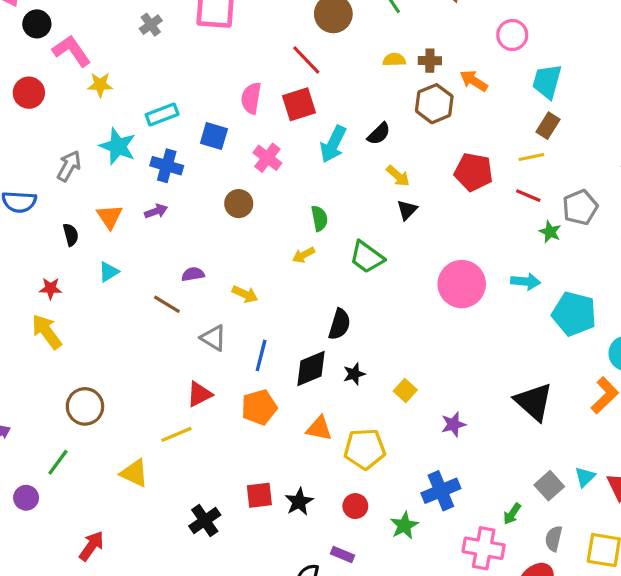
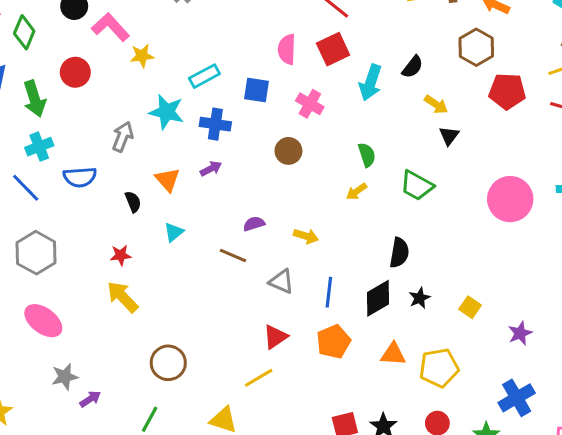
brown hexagon: (434, 104) -> (476, 47), moved

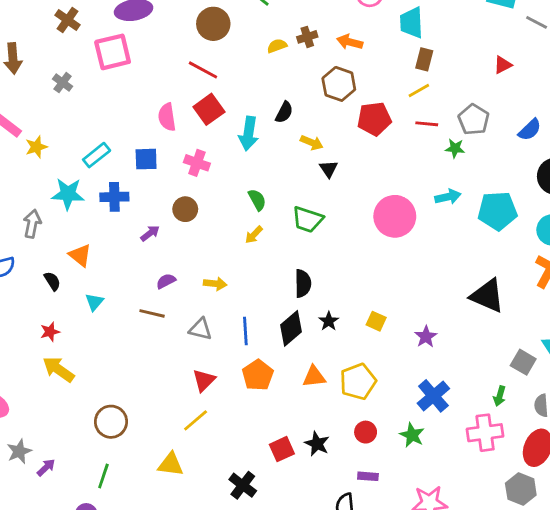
purple arrow: (211, 169) -> (150, 233), moved

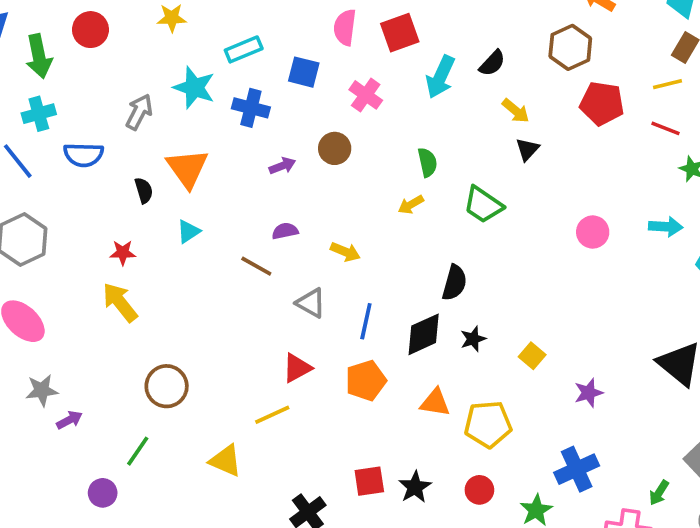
pink circle: (395, 216) -> (593, 232), size x0.6
orange triangle: (80, 255) -> (187, 168), size x1.4

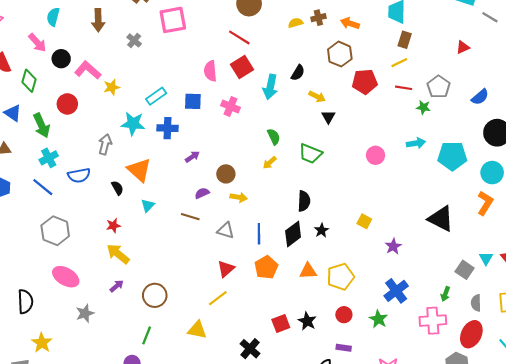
brown circle: (335, 148) -> (226, 174), moved
yellow square: (532, 356) -> (364, 221), moved
purple arrow: (69, 420) -> (117, 286), moved

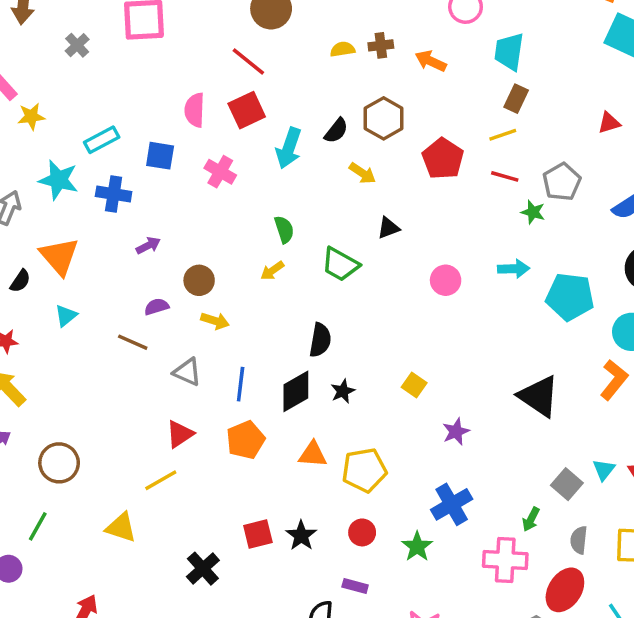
brown hexagon: (340, 54) -> (384, 118), moved
red pentagon: (365, 82) -> (443, 159), turned 30
black triangle: (328, 117) -> (388, 228), moved, turned 32
black semicircle: (117, 188) -> (20, 281), turned 56

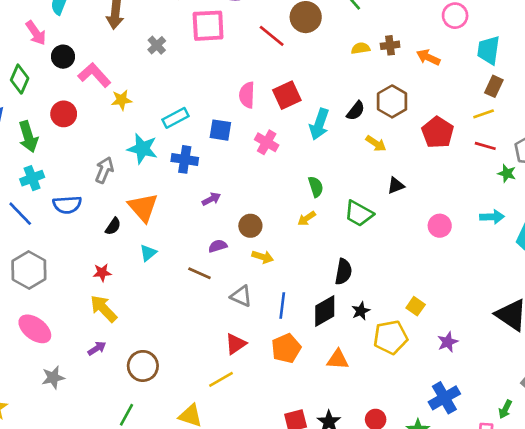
red line: (248, 62) -> (272, 36), moved
yellow pentagon: (364, 470) -> (390, 337), moved

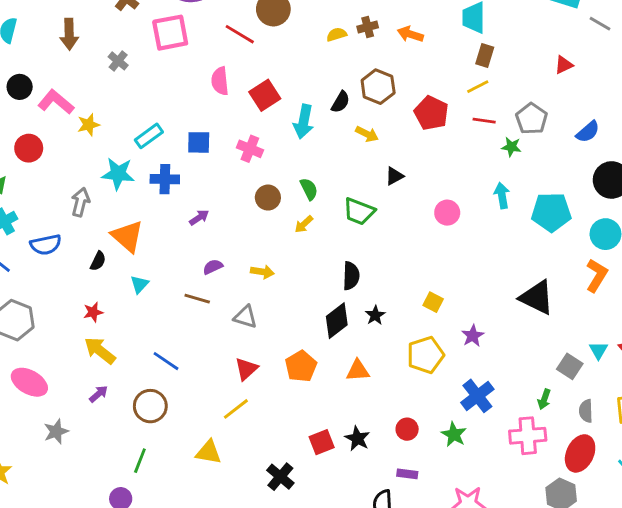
pink semicircle: (247, 95) -> (220, 81), moved
cyan arrow: (492, 217) -> (502, 195), turned -90
brown circle: (250, 226) -> (268, 198), moved
blue line: (282, 306) -> (166, 361), moved, turned -55
yellow pentagon: (390, 337) -> (426, 355), moved

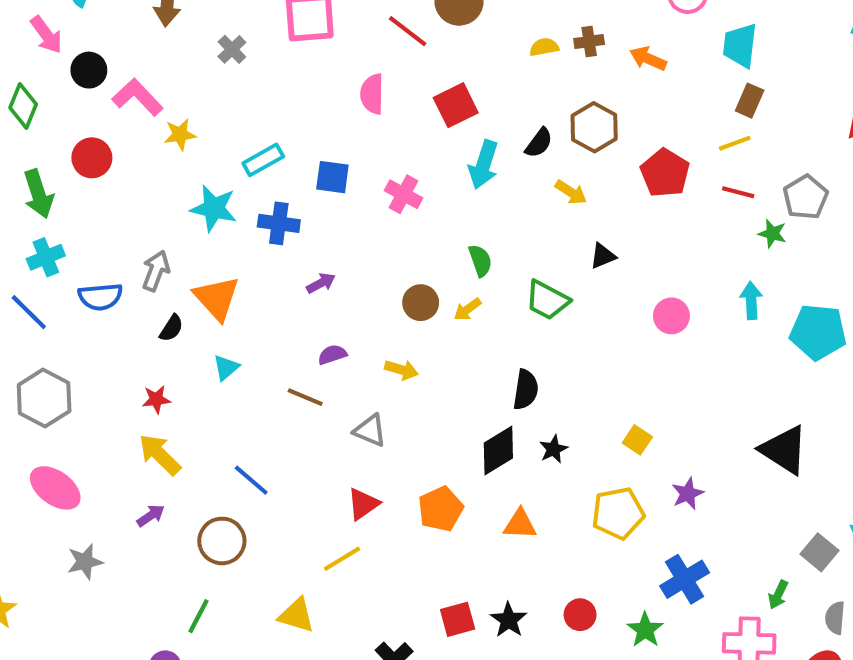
red square: (265, 95) -> (456, 105), moved
brown circle: (268, 198) -> (421, 303), moved
gray arrow: (80, 202) -> (156, 271), moved

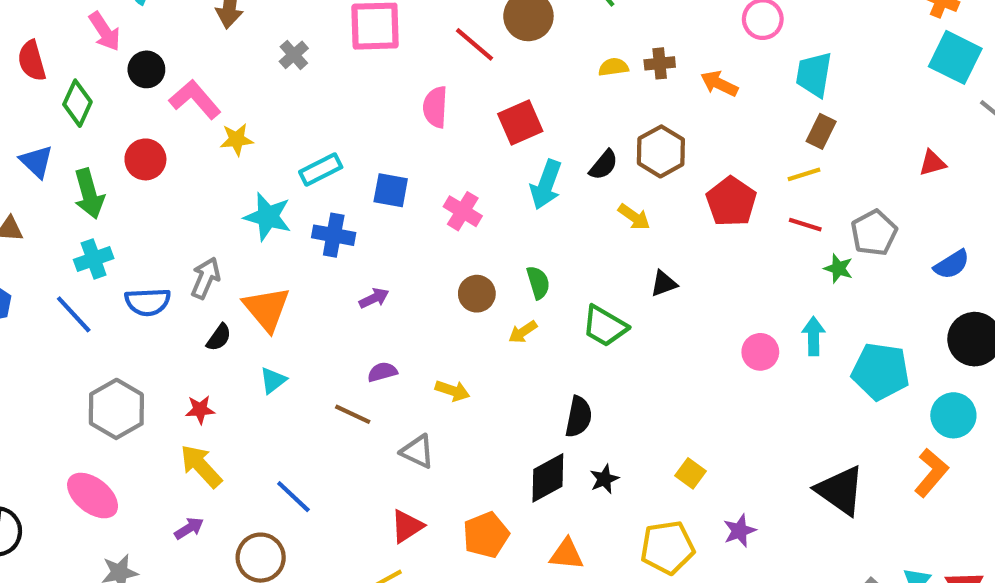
brown circle: (421, 303) -> (477, 294), moved
pink circle: (671, 316) -> (760, 352), moved
gray hexagon: (44, 398) -> (116, 409), moved

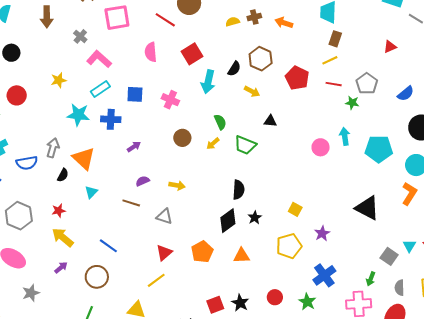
pink L-shape: (195, 99) -> (99, 59), moved
green semicircle: (538, 283) -> (220, 122), moved
black triangle: (664, 283) -> (270, 121), turned 32
yellow arrow: (523, 332) -> (213, 144), moved

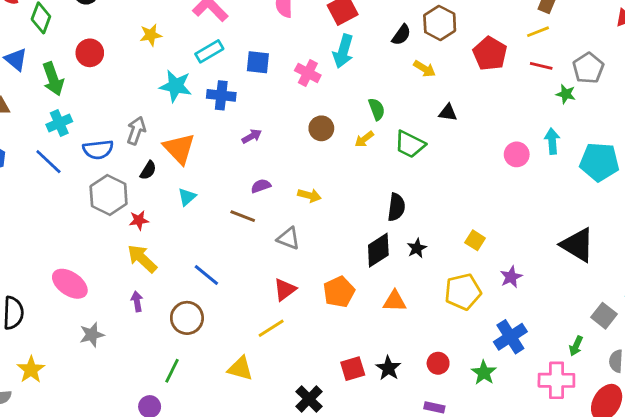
cyan arrow: (208, 82) -> (343, 51), moved
gray hexagon: (19, 216) -> (109, 195), moved
purple arrow: (61, 268) -> (137, 301), turned -64

